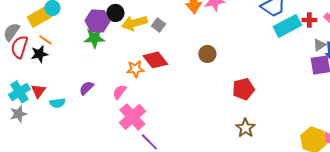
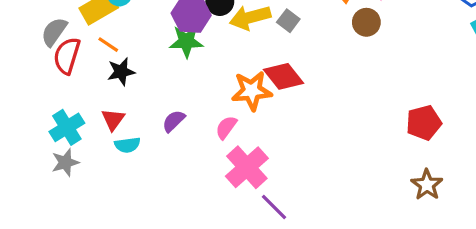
black star: (39, 54) -> (121, 72), moved
brown circle: (207, 54) -> (366, 22), moved
orange star: (135, 69) -> (252, 91), size x1.4
red triangle: (38, 91) -> (113, 119), moved

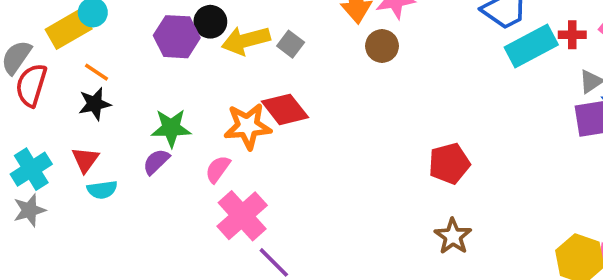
green star: (186, 41) -> (171, 128), moved
orange line: (108, 45) -> (97, 72), moved

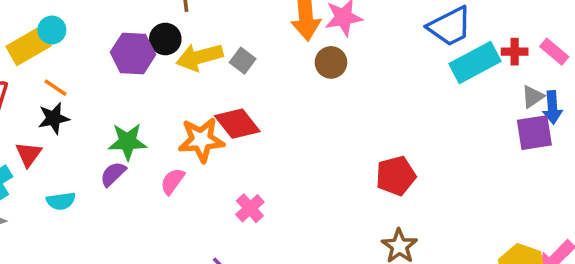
red triangle: (85, 160) -> (28, 154), moved
pink cross: (242, 216) -> (250, 208), moved, size x0.6

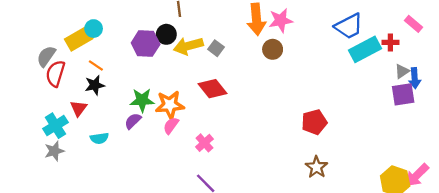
pink rectangle: (554, 52) -> (414, 24), moved
orange star: (201, 140) -> (170, 105), moved
pink cross: (250, 208) -> (204, 143), moved

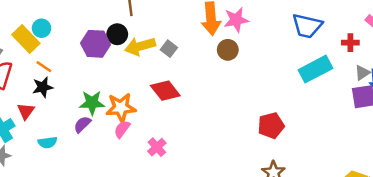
blue trapezoid: (349, 26) -> (307, 26), turned 40
yellow rectangle: (79, 39) -> (26, 39), turned 76
cyan rectangle: (365, 49) -> (316, 69), moved

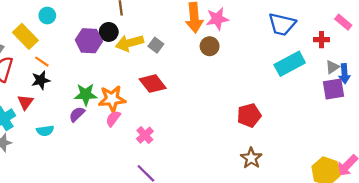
cyan circle: (41, 28) -> (47, 16), moved

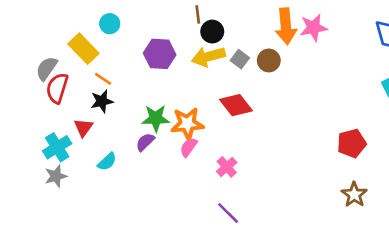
black circle: (109, 32) -> (212, 32), moved
brown circle: (210, 46) -> (269, 60), moved
cyan semicircle: (45, 131) -> (107, 162), turned -35

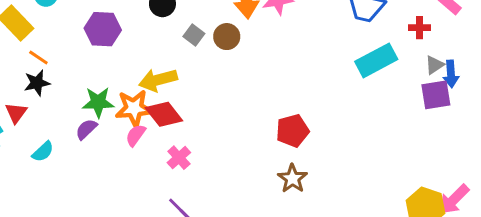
yellow arrow: (208, 57) -> (158, 80), moved
red diamond: (236, 105) -> (164, 114), moved
red pentagon: (352, 143) -> (292, 131), moved
brown star: (354, 195) -> (292, 179), moved

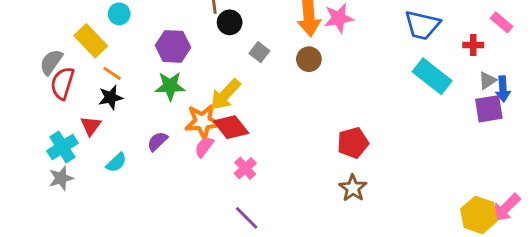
brown circle: (227, 37) -> (309, 59), moved
cyan rectangle: (376, 60) -> (432, 76), turned 66
yellow arrow: (158, 80) -> (225, 95), turned -32
green star: (98, 102) -> (170, 86), moved

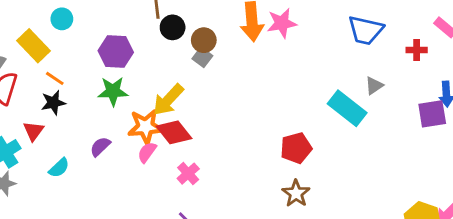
brown circle: (309, 59) -> (204, 40), moved
cyan rectangle: (432, 76) -> (347, 108), moved
gray triangle: (487, 80) -> (374, 86), moved

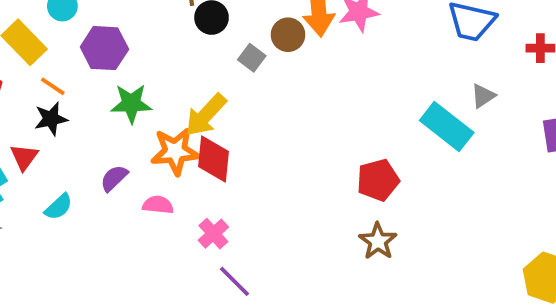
brown circle: (204, 40) -> (288, 35), moved
purple hexagon: (116, 52) -> (104, 48), moved
red diamond: (174, 132) -> (213, 159), turned 44
pink semicircle: (147, 152) -> (158, 205), moved, turned 60
pink cross: (188, 174) -> (213, 234), moved

